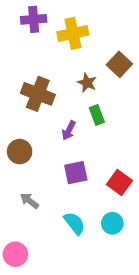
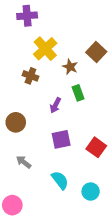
yellow cross: (73, 33) -> (45, 49), moved, turned -30
brown cross: (38, 94) -> (30, 76), size x0.6
cyan circle: (112, 223) -> (91, 192), moved

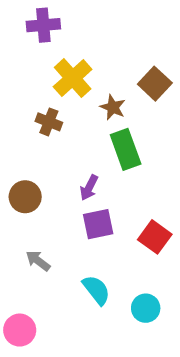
green rectangle: (78, 93) -> (126, 149), size x1.5
purple arrow: (55, 105) -> (89, 188), moved

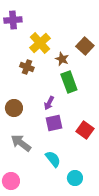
purple cross: (43, 25) -> (13, 20), moved
gray arrow: (38, 261) -> (21, 143), size x1.5
cyan circle: (146, 308) -> (75, 178), moved

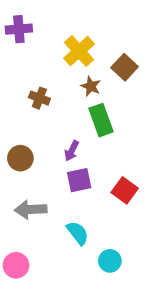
yellow cross: (40, 43) -> (79, 51), moved
gray arrow: (21, 143) -> (31, 210), turned -40

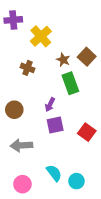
yellow cross: (79, 51) -> (41, 36), moved
brown square: (125, 67) -> (87, 57), moved
cyan semicircle: (78, 233) -> (54, 173), moved
pink circle: (16, 265) -> (22, 184), moved

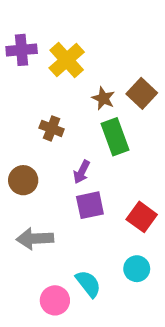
purple cross: (13, 20) -> (22, 50), moved
brown cross: (28, 68) -> (52, 128), moved
cyan circle: (76, 181) -> (137, 269), moved
pink circle: (22, 184) -> (55, 300), moved

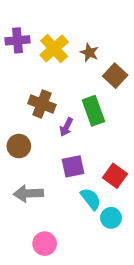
brown star: (103, 98) -> (89, 53), moved
brown cross: (52, 128) -> (42, 104), size x1.4
purple arrow: (82, 172) -> (66, 127), moved
cyan semicircle: (88, 284) -> (91, 199), moved

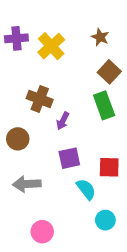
brown star: (89, 53) -> (100, 37), moved
green rectangle: (93, 111) -> (104, 105), moved
red square: (115, 176) -> (109, 167), turned -35
cyan circle: (111, 218) -> (105, 220), moved

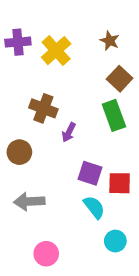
purple square: (69, 158) -> (90, 173), moved, turned 30

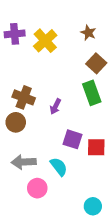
brown cross: (43, 108) -> (24, 97), moved
cyan semicircle: (94, 207) -> (59, 167), moved
cyan circle: (115, 241) -> (93, 206), moved
pink circle: (46, 254) -> (37, 188), moved

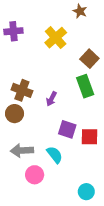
brown star: (88, 33) -> (80, 11), moved
yellow cross: (45, 41) -> (56, 38), moved

